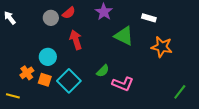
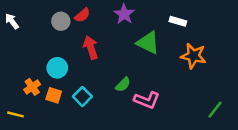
cyan square: (69, 81) -> (82, 96), size x0.7

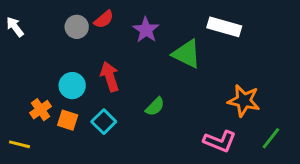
purple star: (124, 14) -> (146, 30), moved
white rectangle: (178, 21) -> (224, 27), size x1.5
red arrow: (91, 48) -> (110, 77), moved
orange star: (193, 56) -> (244, 101), moved
pink L-shape: (147, 100) -> (220, 141), moved

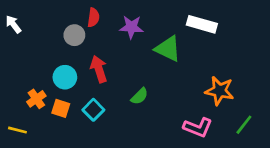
red semicircle: (104, 19) -> (93, 18), turned -42
gray circle: (77, 27) -> (74, 35), moved
purple star: (146, 30) -> (131, 27), turned -30

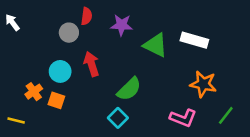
white rectangle: (202, 24) -> (194, 40), moved
green semicircle: (139, 96) -> (129, 89), size x1.5
cyan square: (93, 110) -> (118, 118), moved

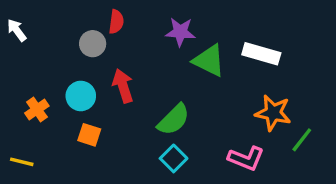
purple star: (122, 25) -> (180, 32), moved
orange cross: (34, 92) -> (37, 109), moved
orange square: (56, 100) -> (89, 135), moved
green line: (226, 115) -> (302, 140), moved
cyan square: (118, 118) -> (174, 158), moved

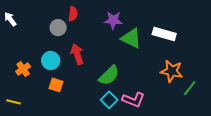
pink L-shape: (246, 158) -> (133, 100), moved

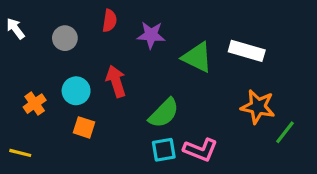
purple star: (113, 20) -> (151, 35), moved
gray circle: (58, 28) -> (65, 38), moved
cyan square: (109, 100) -> (164, 150), turned 35

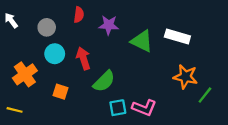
cyan circle: (76, 91) -> (55, 54), moved
orange cross: (35, 104) -> (25, 74), size x1.5
green semicircle: (164, 113) -> (104, 81), moved

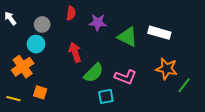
cyan circle: (55, 54) -> (36, 44), moved
orange square: (60, 92) -> (40, 92), moved
pink L-shape: (144, 108) -> (125, 77), moved

